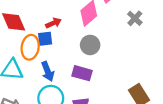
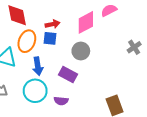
gray cross: (135, 18) -> (134, 47), moved
blue square: (45, 39) -> (50, 38), moved

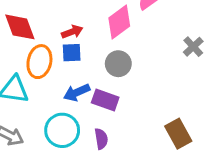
blue arrow: (38, 66) -> (77, 92), moved, turned 84
purple semicircle: (61, 101) -> (101, 139), turned -96

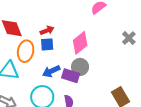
pink diamond: (119, 22) -> (80, 43), moved
gray circle: (118, 64) -> (80, 67), moved

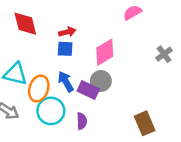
orange ellipse: (26, 51) -> (39, 89), moved
blue arrow: (51, 71) -> (66, 82), turned 78

